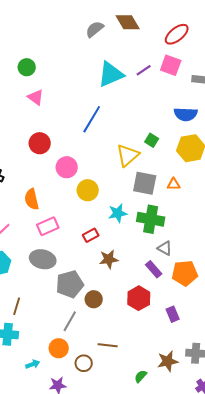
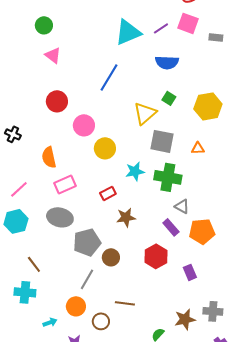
blue semicircle: (186, 114) -> (167, 62), moved
orange triangle: (174, 184) -> (198, 148), moved
brown line: (17, 306) -> (34, 264), turned -54

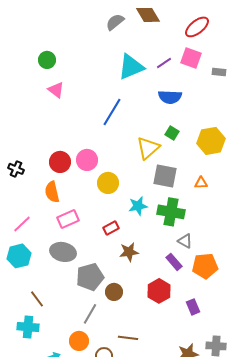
red circle: (57, 101) -> (60, 162), moved

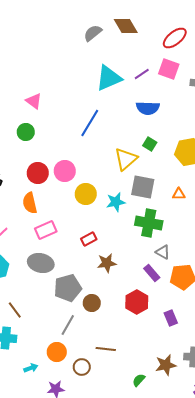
green circle: (47, 60) -> (26, 132), moved
cyan star: (138, 206) -> (116, 202), moved

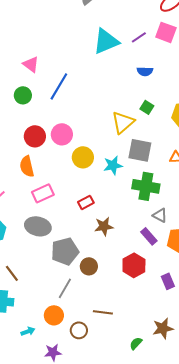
blue semicircle: (148, 108) -> (145, 71), size x0.7
blue line: (90, 123) -> (59, 86), moved

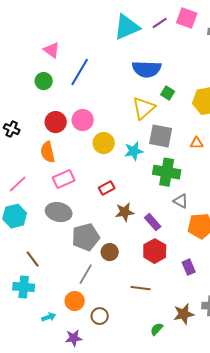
blue semicircle: (145, 71) -> (147, 69), moved, size x1.8
purple rectangle: (149, 236) -> (153, 222), moved
brown line: (103, 312) -> (141, 288), moved

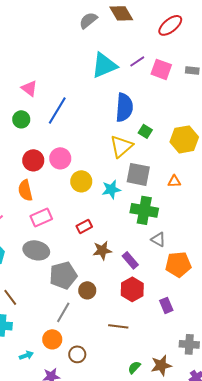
pink square: (187, 18) -> (161, 69), moved
blue semicircle: (147, 69) -> (124, 107), turned -88
brown star: (184, 314) -> (161, 365), moved

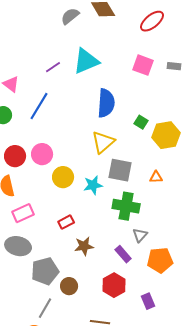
purple line: (137, 61) -> (53, 67), moved
green square: (145, 131) -> (141, 122), moved
gray triangle: (158, 239) -> (140, 235), turned 42
purple rectangle: (130, 260) -> (123, 254), moved

